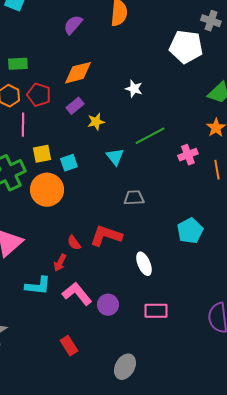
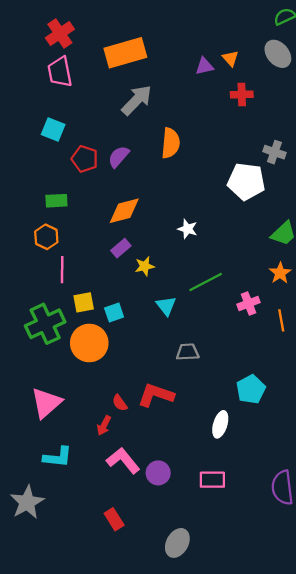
red pentagon: (39, 95) -> (85, 159), moved
white ellipse: (144, 264) -> (220, 424), moved, turned 40
cyan L-shape: (38, 286) -> (58, 457), moved

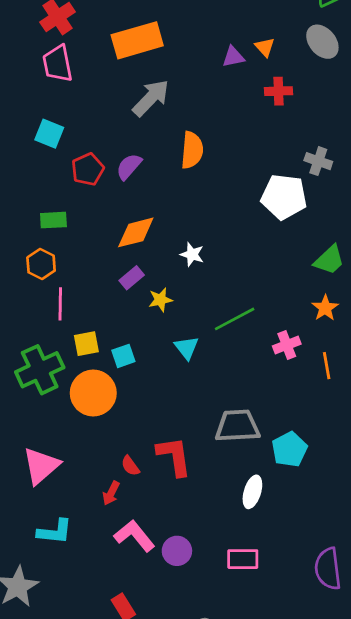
red pentagon: (85, 159) -> (88, 169), turned 30
white star: (188, 229) -> (192, 254), moved
gray trapezoid: (188, 352) -> (237, 426), moved, size x1.6
red L-shape: (156, 395) -> (174, 456), turned 63

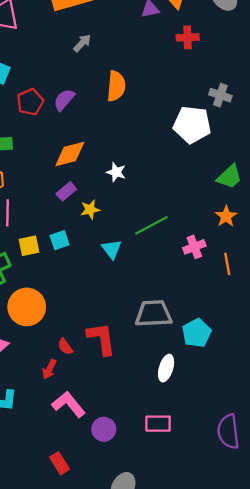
gray arrow: (151, 98) -> (82, 43), size x0.6
cyan square: (123, 356) -> (60, 240), moved
orange circle: (93, 393) -> (27, 307), moved
purple circle: (177, 551) -> (104, 429), moved

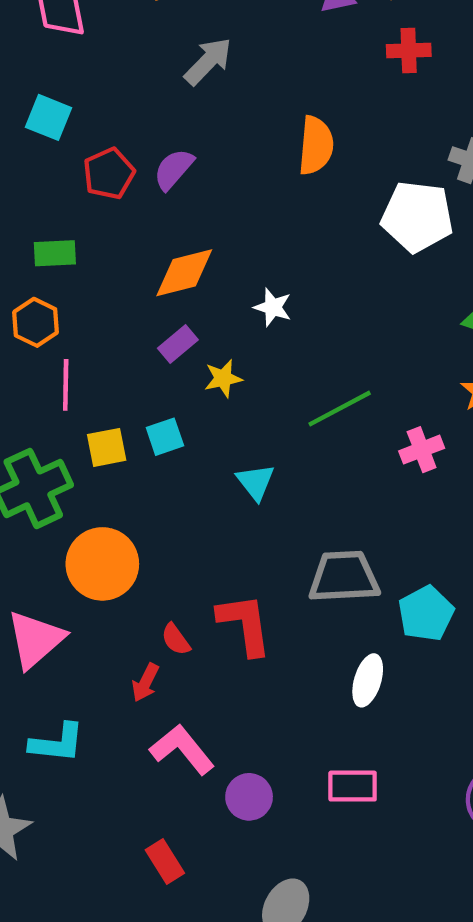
gray arrow: (82, 43) -> (208, 61), size x1.4
orange semicircle: (116, 86) -> (316, 145), moved
cyan triangle: (112, 249) -> (256, 482), moved

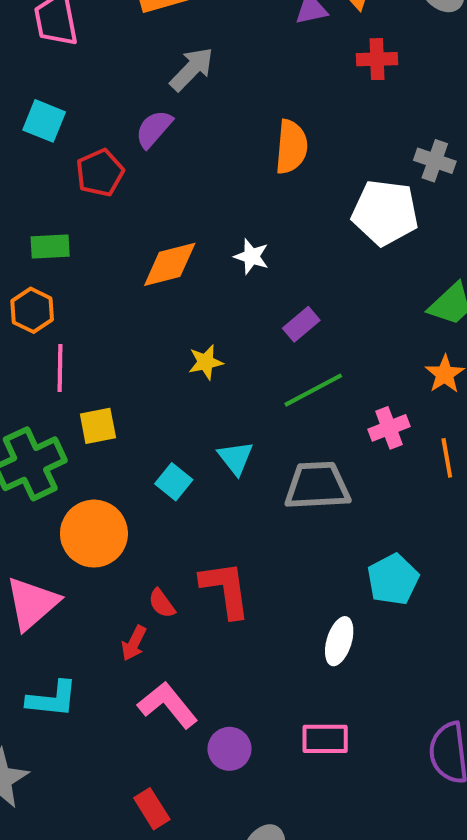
purple semicircle: (174, 169) -> (154, 129), moved
white star: (273, 307) -> (251, 256), moved
purple rectangle: (178, 344) -> (301, 324), moved
cyan square: (165, 437) -> (174, 482), moved, turned -32
gray trapezoid: (344, 577) -> (317, 486), moved

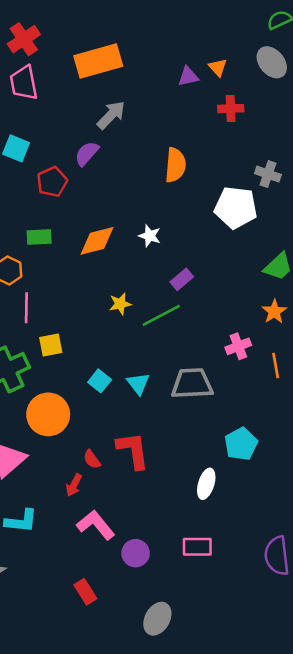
green rectangle: (50, 246) -> (39, 237), moved
green line: (313, 390) -> (161, 315), moved
cyan triangle: (235, 458) -> (138, 384), moved

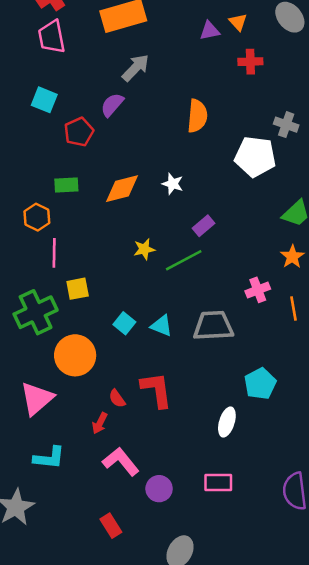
cyan triangle: (138, 384) -> (161, 326), turned -30

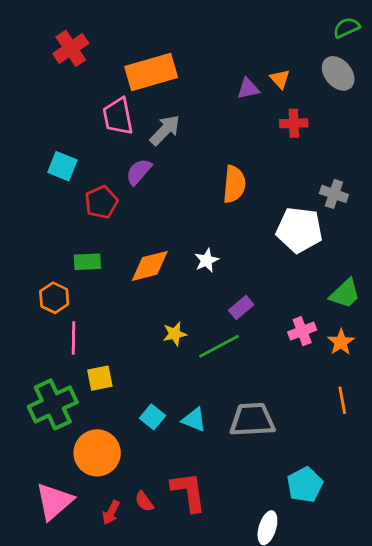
pink trapezoid: (52, 37) -> (118, 116), moved
white star: (173, 184) -> (207, 260), turned 30
pink cross: (258, 290) -> (302, 331), moved
red arrow: (100, 423) -> (111, 512), moved

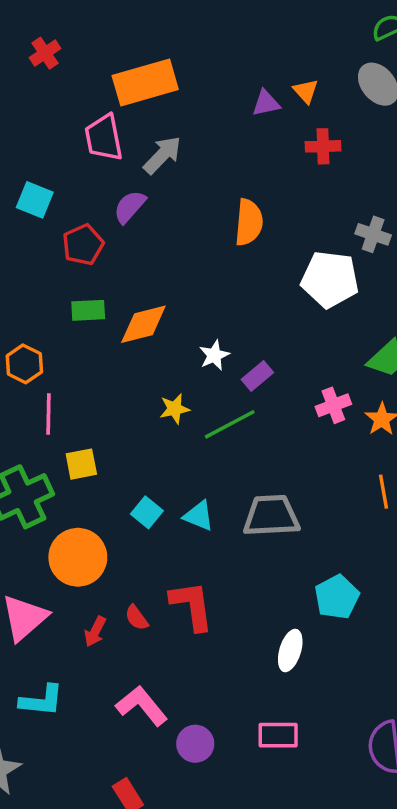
red cross: (71, 48) -> (45, 53), size x0.7
white star: (207, 260) -> (214, 355), moved
green rectangle: (87, 262) -> (88, 310), moved

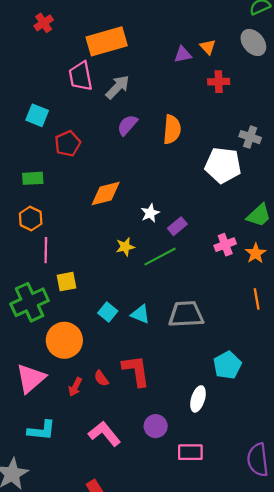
purple semicircle: (130, 207) -> (127, 125), moved
green rectangle: (88, 310) -> (33, 178), moved
purple circle: (195, 744) -> (156, 426), moved

